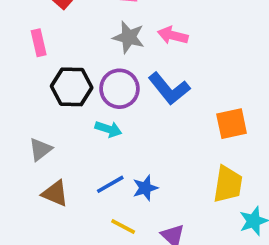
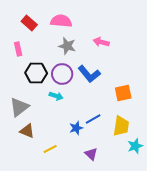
pink arrow: (173, 35) -> (101, 42), moved
gray triangle: (40, 149) -> (19, 107), size x1.5
blue line: (110, 184) -> (93, 119), moved
yellow line: (123, 227) -> (50, 149), moved, turned -56

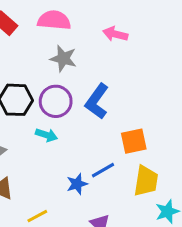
pink arrow: (101, 42) -> (115, 34), moved
blue L-shape: (89, 74) -> (97, 101), turned 75
orange square: (123, 93) -> (134, 141), moved

